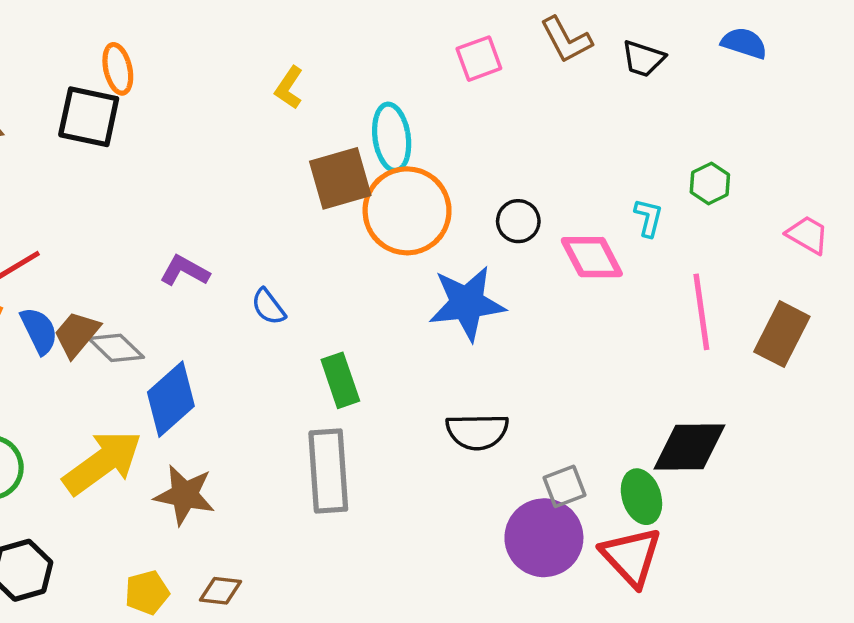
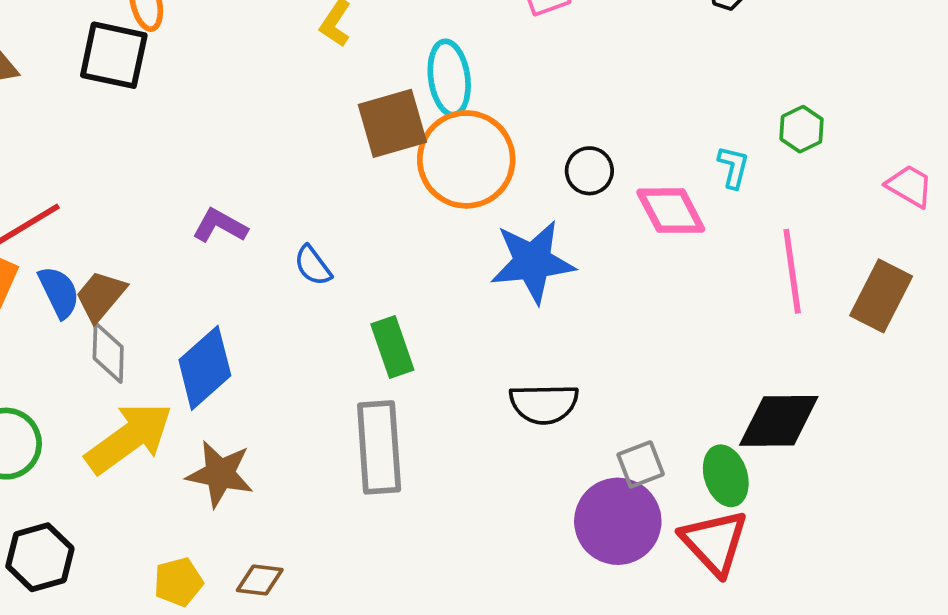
gray diamond: (116, 348) -> (108, 353), moved, turned 48

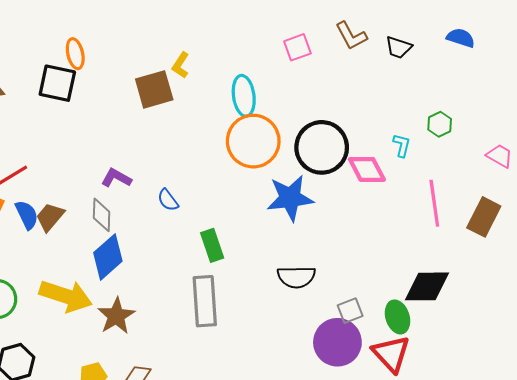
brown square: (392, 123) -> (154, 89), moved
black circle: (589, 171) -> (322, 147), size x2.0
gray diamond: (108, 353) -> (102, 215), moved
yellow arrow: (129, 438) -> (66, 296), turned 54
brown star: (220, 474) -> (116, 316), turned 30

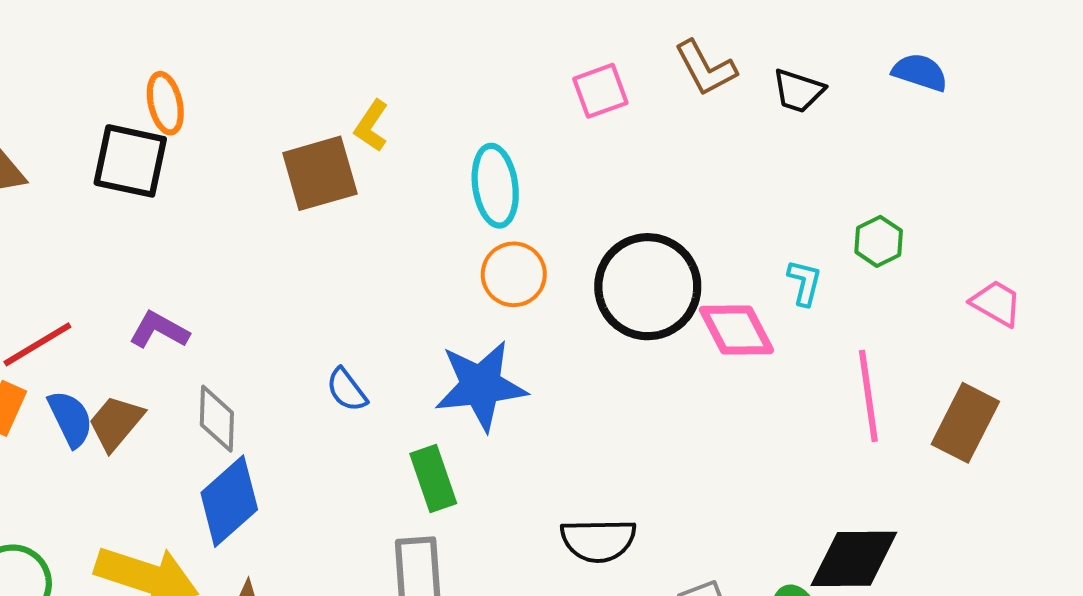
orange circle: (253, 141) -> (514, 274), size x0.6
purple L-shape: (116, 178) -> (159, 330), moved
blue star: (290, 198) -> (481, 386), moved

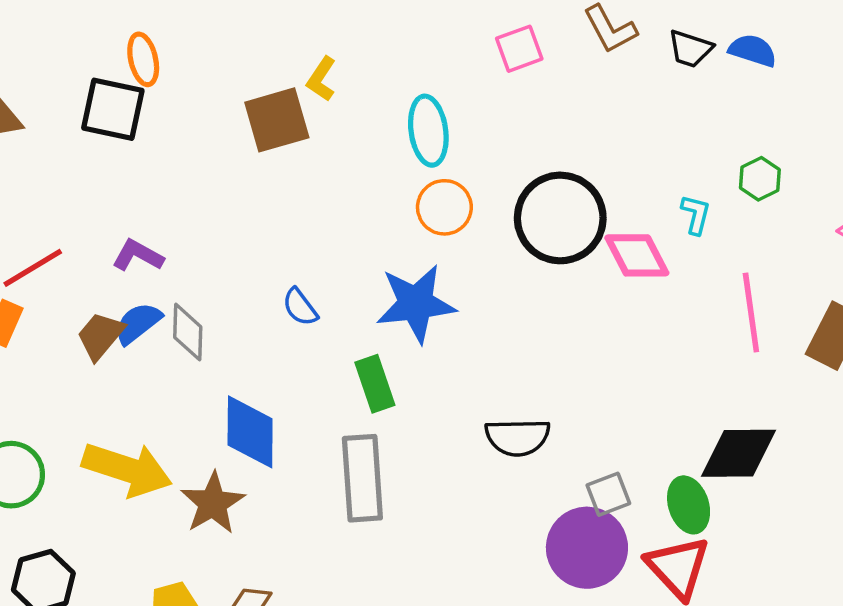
blue semicircle: (920, 72) -> (753, 50), moved
blue semicircle: (70, 419) -> (138, 323), moved, turned -102
blue diamond: (229, 501) -> (250, 432), moved, turned -48

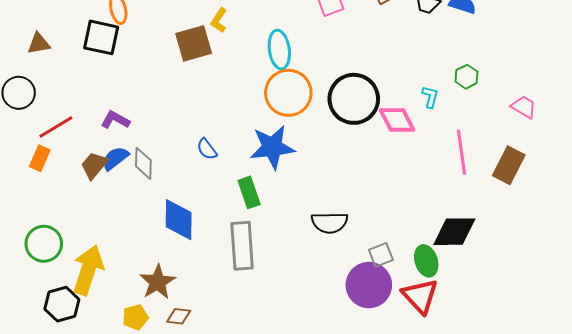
orange circle: (444, 207) -> (288, 93), size x1.5
yellow arrow: (127, 469) -> (88, 270), moved, turned -90
brown star: (213, 503) -> (157, 282), moved

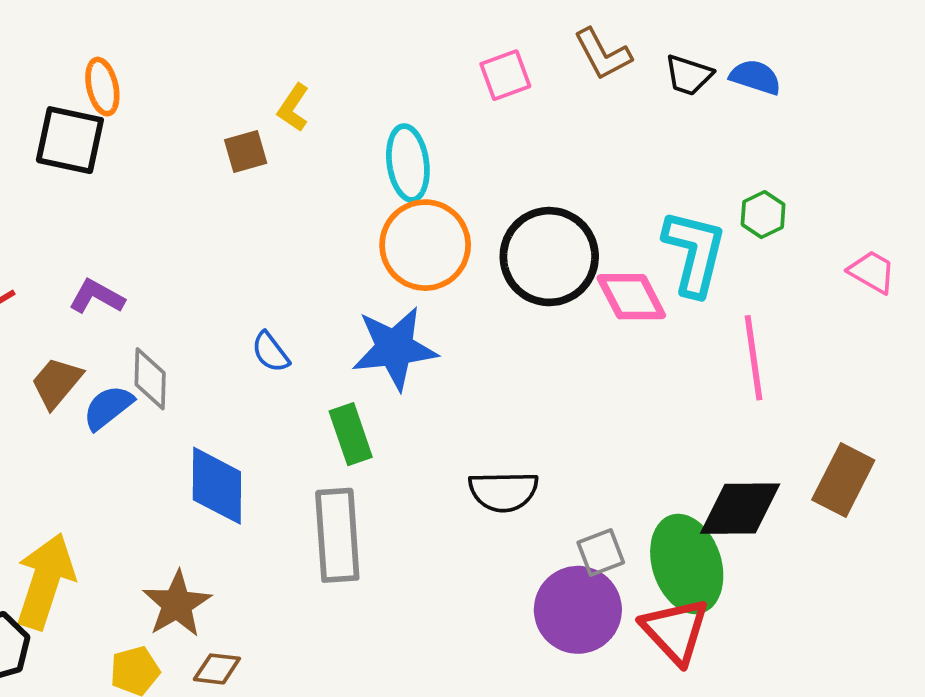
brown square: (194, 43) -> (246, 152), size x0.6
cyan L-shape: (430, 97) -> (694, 253), size x2.0
blue semicircle: (115, 158) -> (108, 407), moved
brown rectangle: (509, 165) -> (843, 480), moved
green ellipse: (426, 261) -> (687, 564), size x1.6

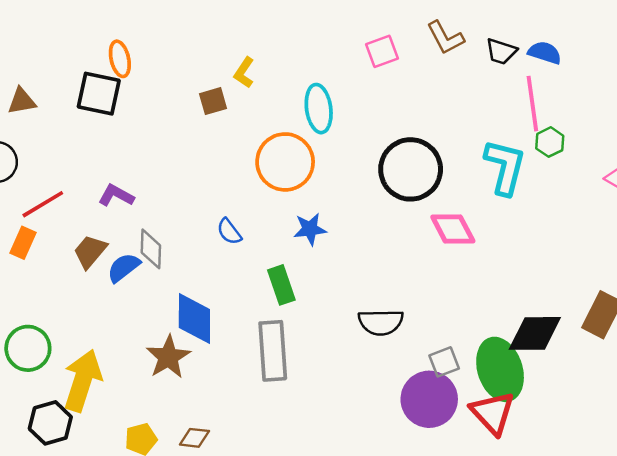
orange circle: (425, 245) -> (285, 162), moved
pink diamond: (631, 297) -> (453, 229), moved
blue star: (395, 348) -> (310, 229), size x0.6
pink line: (754, 358) -> (532, 104), moved
brown star: (177, 604) -> (168, 357), moved

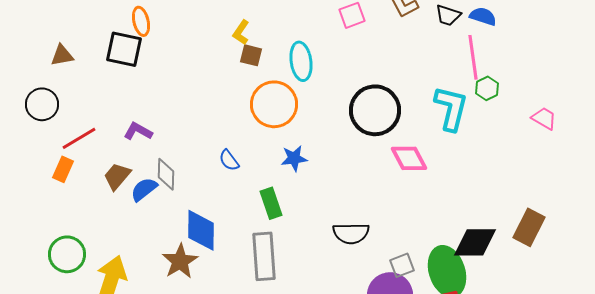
brown square: (213, 101) -> (251, 55), moved, turned 30

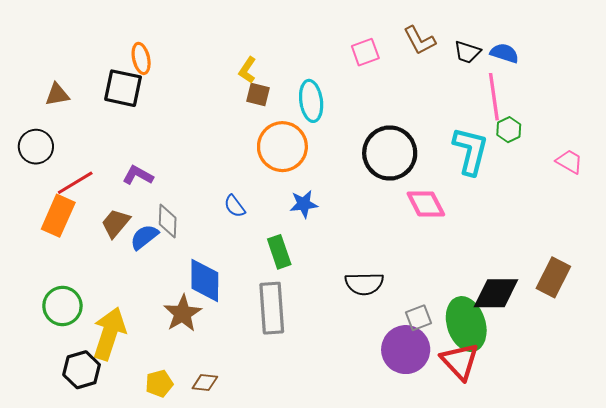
orange rectangle: (63, 169) -> (58, 216), size x1.5

